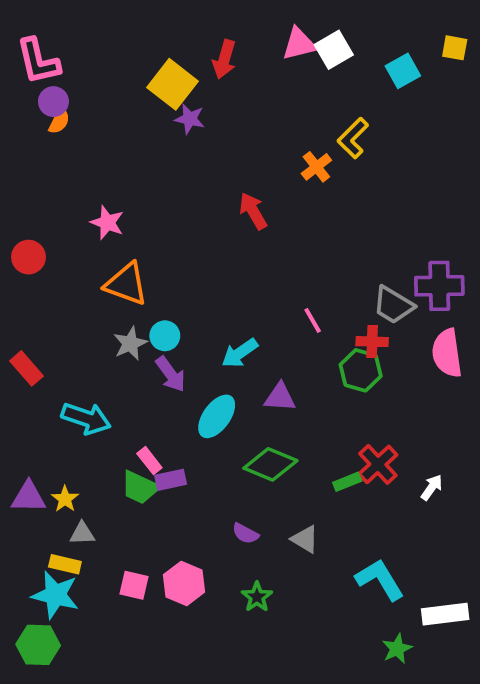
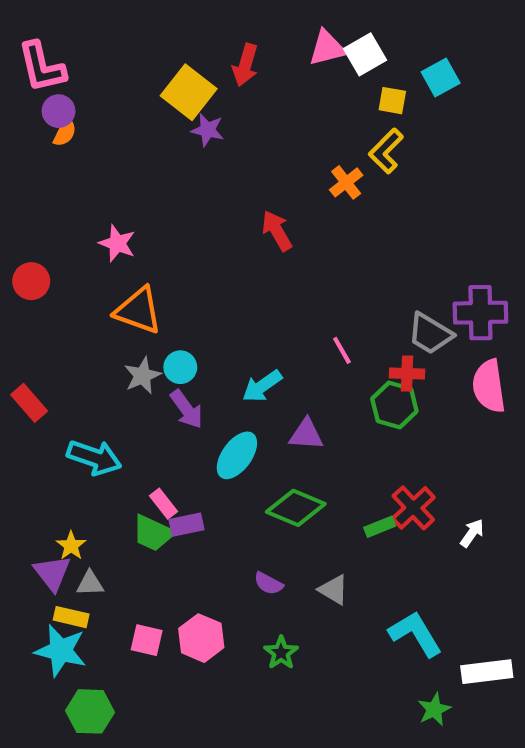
yellow square: (455, 48) -> (392, 101), moved
purple triangle: (29, 497) -> (52, 573), moved, turned 51
green hexagon: (38, 645) -> (90, 711), moved

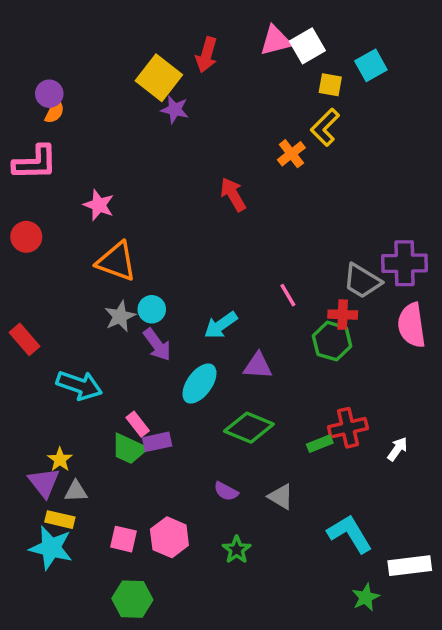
pink L-shape: (42, 67) -> (35, 163), moved, turned -78
red cross: (413, 508) -> (348, 428), turned 30
green hexagon: (90, 711) -> (132, 599), moved

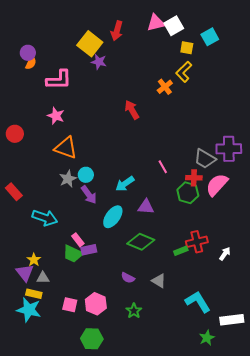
pink L-shape: (35, 163) -> (59, 80), moved
pink semicircle: (412, 325) -> (217, 185), moved, turned 50
green hexagon: (132, 599) -> (92, 339), moved

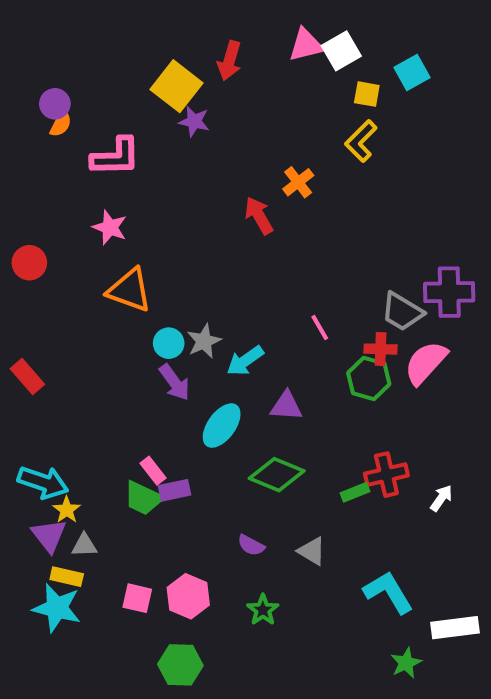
orange cross: (165, 87) -> (298, 182), moved
gray star: (68, 179) -> (204, 341), moved
cyan arrow: (45, 218) -> (43, 482), moved

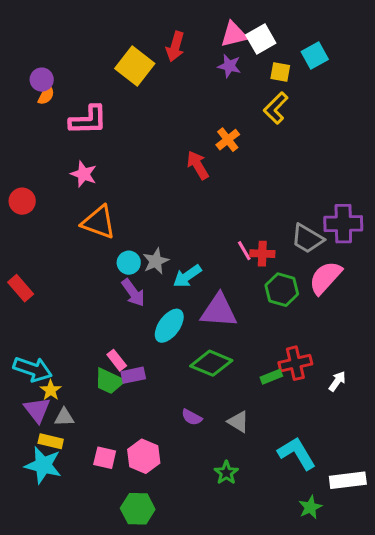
purple star: (194, 121) -> (229, 66), moved
red cross: (381, 349) -> (262, 254), moved
purple triangle: (286, 406) -> (219, 311), size x1.5
green star: (263, 610) -> (226, 473), moved

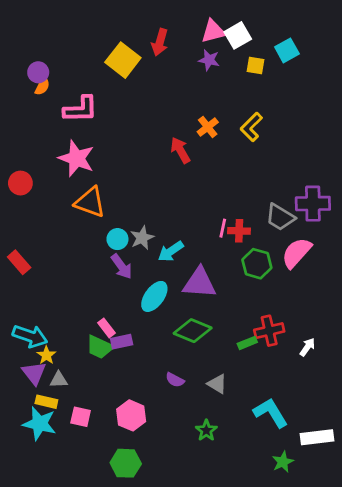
yellow L-shape: (276, 108) -> (251, 127), moved
pink star: (84, 174) -> (76, 158), size x1.5
pink line: (244, 251) -> (223, 228), turned 42
pink square: (105, 458) -> (81, 417), moved

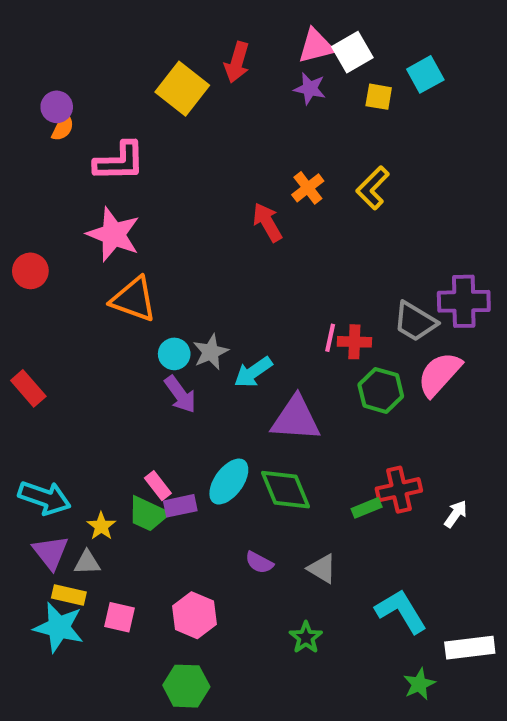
cyan ellipse: (154, 296) -> (229, 482), moved
green diamond: (193, 331) -> (286, 490), turned 45
yellow star: (46, 355) -> (101, 526), moved

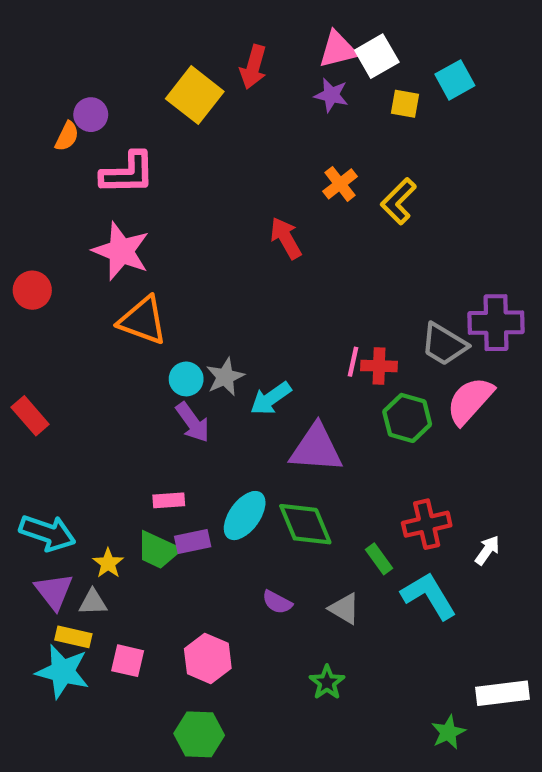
purple circle: (57, 107) -> (91, 115), moved
orange cross: (308, 188) -> (340, 184), moved
pink rectangle: (158, 486) -> (169, 500), moved, turned -56
green rectangle: (367, 508) -> (379, 559), moved, turned 76
cyan L-shape: (401, 611) -> (429, 596), moved

